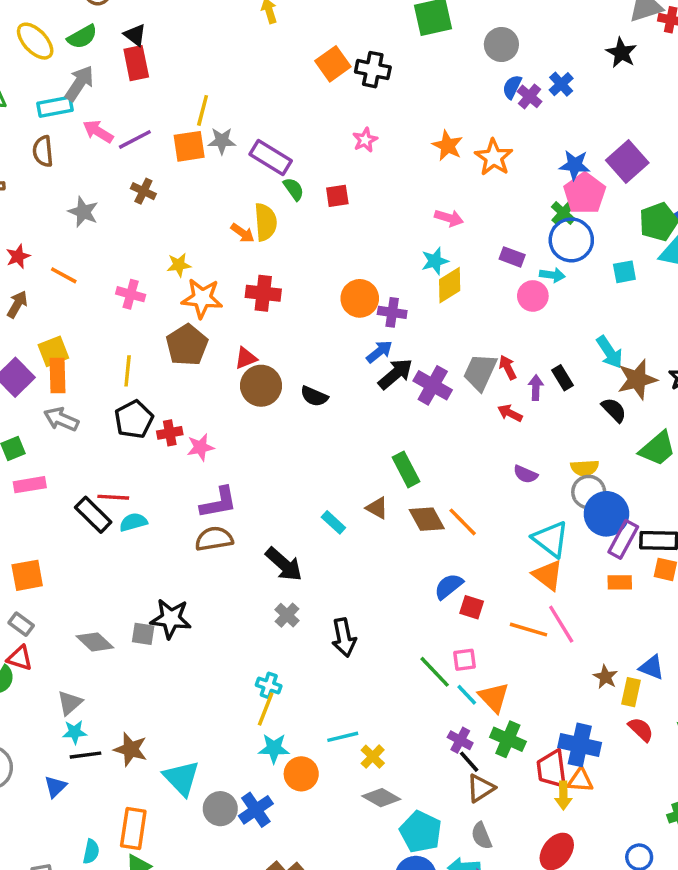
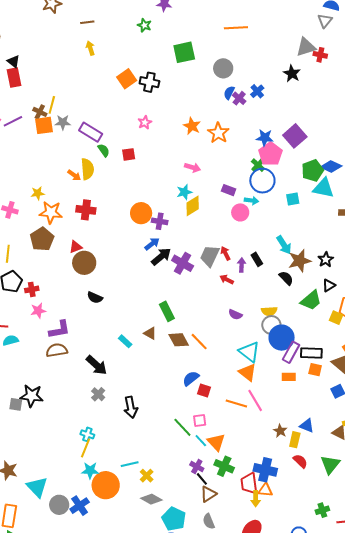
brown cross: (143, 191) -> (40, 112), moved
black semicircle: (314, 396) -> (95, 298), moved
pink star: (200, 447) -> (38, 311), moved
orange circle: (301, 774) -> (106, 485), size x1.4

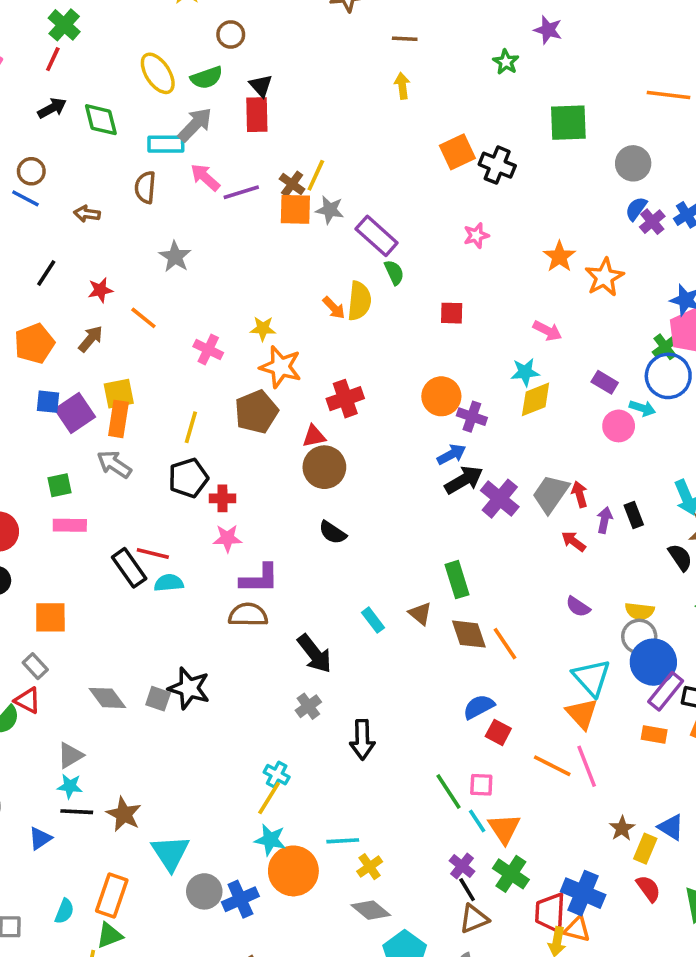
red square: (129, 154) -> (452, 313), moved
red cross: (86, 210) -> (345, 399), moved, turned -36

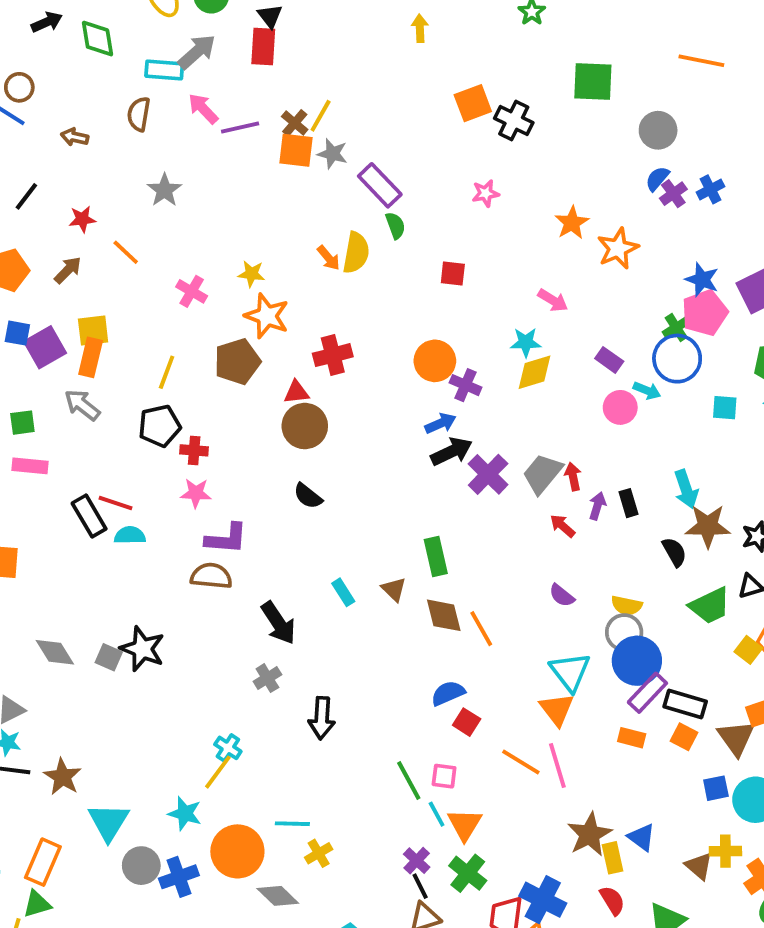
brown star: (622, 828) -> (590, 834), size x1.6
cyan star: (270, 840) -> (185, 814), moved
yellow rectangle: (645, 849) -> (612, 858), turned -40
gray diamond: (371, 910) -> (278, 896), moved

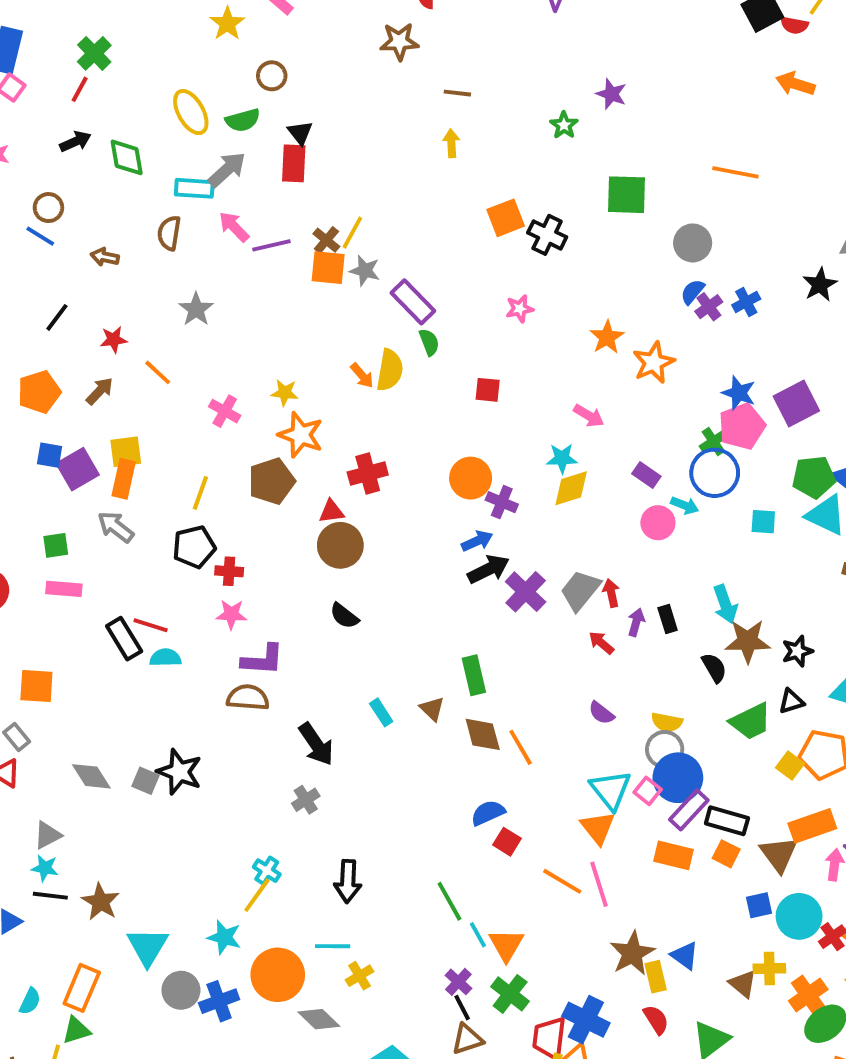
black arrow: (322, 718) -> (348, 881), moved
orange rectangle: (632, 738) -> (673, 855), size x1.4
pink square: (444, 776) -> (648, 791), moved, turned 32

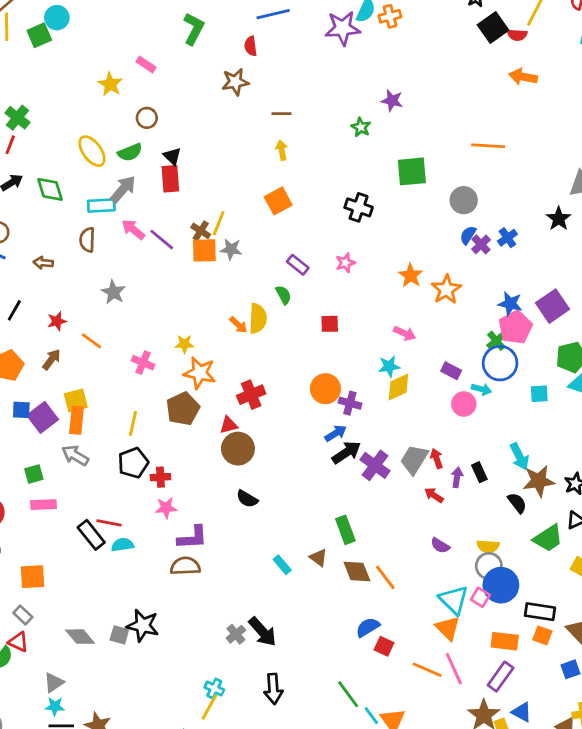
orange square: (506, 218) -> (278, 201), moved
purple line: (271, 245) -> (162, 240), turned 60
purple rectangle: (413, 302) -> (298, 265), moved, size x0.7
black arrow: (316, 744) -> (263, 632), moved
purple rectangle: (689, 810) -> (501, 677), moved

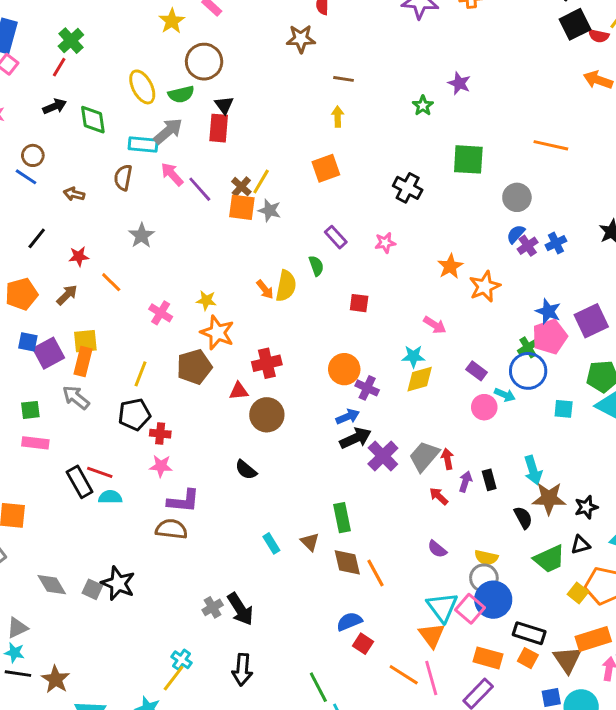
brown circle: (147, 118) -> (204, 62), size x1.6
brown circle: (238, 449) -> (267, 415), moved
pink square: (480, 597) -> (470, 609), size x1.4

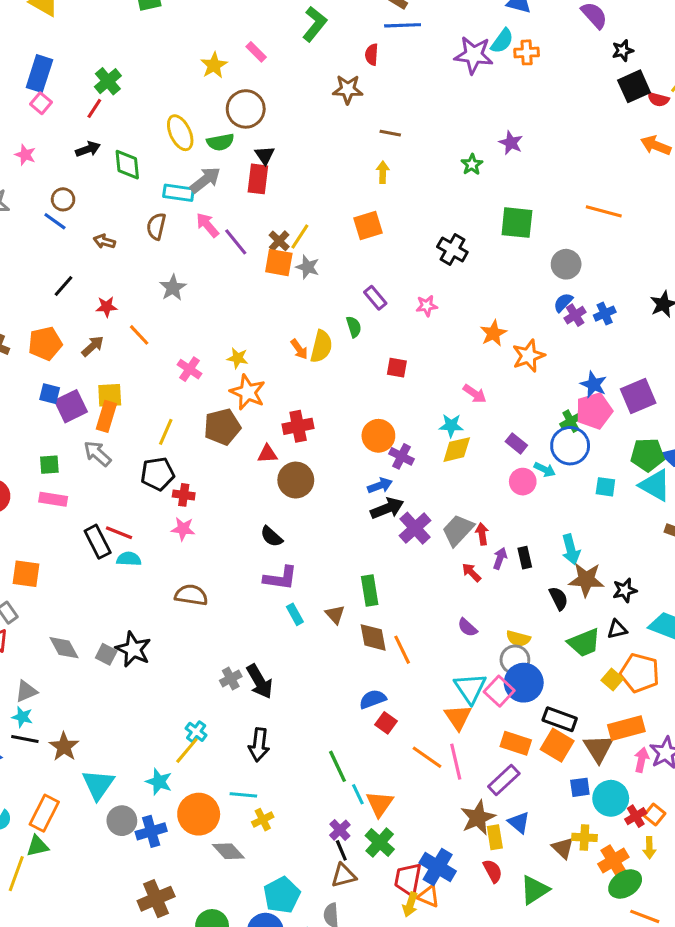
purple L-shape: (183, 501) -> (280, 578), moved
orange square: (528, 658) -> (557, 745), size x1.5

